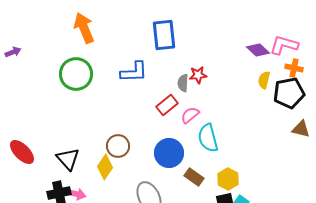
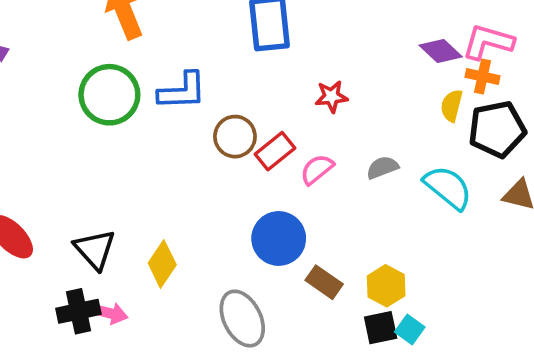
orange cross: (294, 68) -> (482, 77), moved
blue L-shape: (134, 72) -> (182, 91), moved
gray semicircle: (183, 83) -> (382, 167), moved, turned 66
cyan semicircle: (208, 138) -> (448, 188), moved, turned 144
brown circle: (118, 146) -> (235, 137), moved

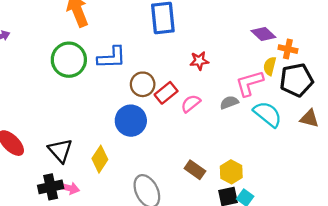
pink L-shape: (488, 42) -> (249, 83), moved, turned -32
blue circle: (279, 238) -> (131, 121), moved

